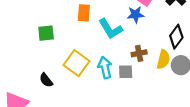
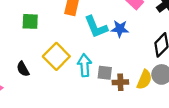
blue star: (136, 15) -> (120, 29), moved
brown cross: (139, 53) -> (120, 82), moved
yellow semicircle: (163, 59) -> (144, 80), moved

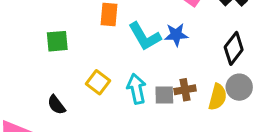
yellow square: (56, 56) -> (98, 82), size x0.7
brown cross: (120, 82) -> (185, 90), moved

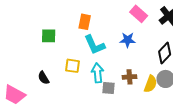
cyan L-shape: (145, 37) -> (95, 45), moved
yellow square: (98, 82) -> (73, 66), turned -35
gray square: (164, 95) -> (108, 88), moved

